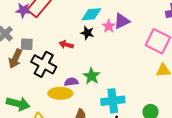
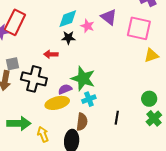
purple triangle: (122, 21) -> (109, 17), moved, turned -42
green star: (91, 76) -> (83, 79), size x1.4
cyan cross: (113, 101) -> (89, 99), moved, size x0.6

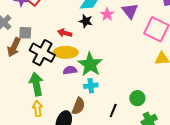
green circle: (149, 99) -> (137, 98), moved
yellow ellipse: (57, 103) -> (66, 52), moved
green arrow: (19, 123) -> (36, 84), moved, turned -115

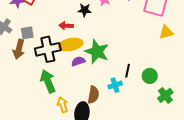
black cross: (42, 53) -> (48, 49), turned -30
cyan cross: (91, 86) -> (115, 85), moved
yellow arrow: (38, 109) -> (63, 105), moved
black line: (113, 111) -> (128, 71), moved

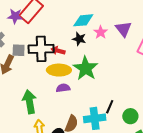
black cross: (48, 49) -> (41, 49), moved
green star: (97, 52) -> (86, 68), moved
cyan cross: (115, 85) -> (95, 118), size x1.5

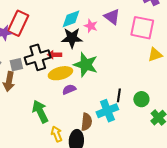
black star: (79, 39) -> (72, 38), size x1.5

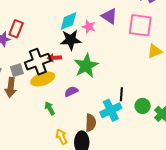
red rectangle: (18, 23) -> (16, 29), size x0.7
green star: (86, 65) -> (86, 66), turned 30
yellow ellipse: (60, 73) -> (43, 79), moved
green circle: (141, 99) -> (143, 106), moved
green arrow: (40, 111) -> (50, 108), moved, size x0.6

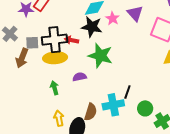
green star: (86, 66) -> (100, 56), turned 30

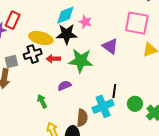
purple triangle: (135, 13) -> (110, 46), moved
black cross: (55, 40) -> (33, 54), size x0.7
red arrow: (72, 40) -> (53, 59), moved
yellow ellipse: (55, 58) -> (41, 38), moved, turned 30

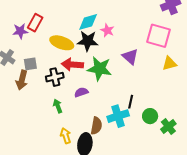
black cross: (33, 54) -> (55, 77), moved
red arrow: (53, 59) -> (72, 64), size x1.5

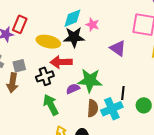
green star: (100, 69) -> (90, 80), moved
green arrow: (58, 106) -> (51, 105), size x1.5
brown semicircle: (96, 126) -> (93, 108), moved

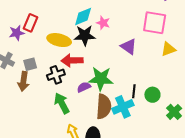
green circle: (144, 105) -> (152, 95), moved
brown semicircle: (93, 108) -> (104, 107), size x1.4

